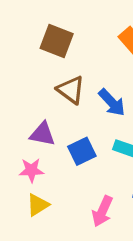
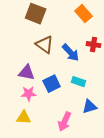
pink star: (31, 170) -> (29, 94), moved
yellow triangle: (38, 205) -> (24, 118), turned 35

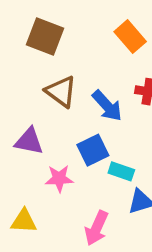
cyan rectangle: (79, 82) -> (121, 171), moved
blue square: (52, 84) -> (93, 150), moved
pink star: (29, 94) -> (59, 178), moved

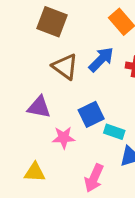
blue arrow: (107, 106) -> (101, 59), moved, turned -92

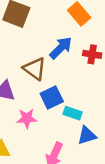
brown triangle: (65, 67) -> (35, 69), moved

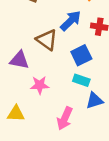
blue square: (52, 97) -> (81, 55), moved

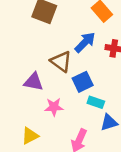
blue square: (81, 55) -> (83, 82), moved
yellow triangle: (16, 114) -> (30, 136), turned -30

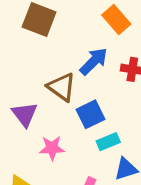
purple triangle: (34, 82) -> (25, 114), turned 42
cyan rectangle: (96, 102) -> (108, 142), turned -42

